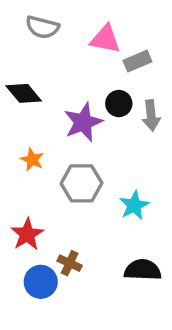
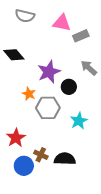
black circle: (119, 104) -> (69, 87), moved
gray arrow: (151, 115) -> (89, 68), turned 138
orange star: (32, 160) -> (29, 94), moved
black semicircle: (143, 270) -> (65, 159), moved

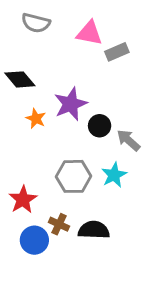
gray arrow: (89, 68) -> (128, 140), moved
orange star: (29, 94) -> (36, 119), moved
gray hexagon: (48, 108) -> (73, 176), moved

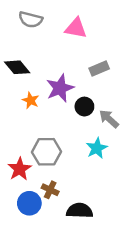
gray rectangle: (117, 52) -> (99, 69), moved
gray hexagon: (73, 176) -> (46, 152), moved
black semicircle: (94, 230) -> (80, 211), moved

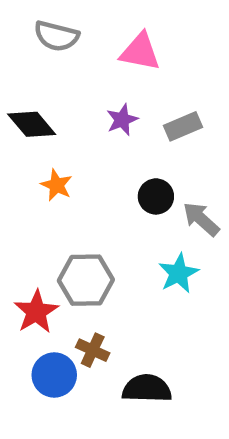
purple star: (60, 88) -> (122, 120), moved, size x0.6

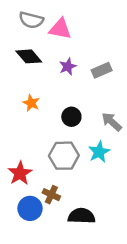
pink triangle: (140, 52) -> (60, 29), moved
black diamond: (32, 124) -> (29, 56), moved
black circle: (156, 196) -> (71, 117), moved
gray hexagon: (86, 280) -> (64, 156), moved

